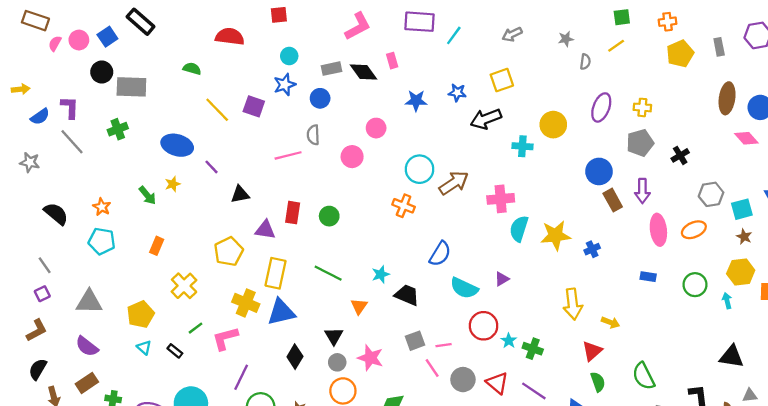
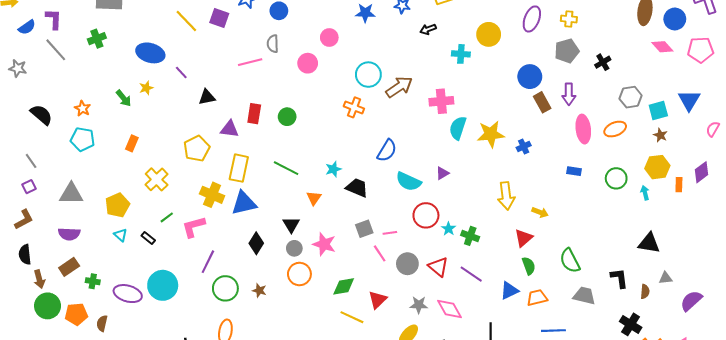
black arrow: (486, 119) -> (428, 29), size x0.6
purple semicircle: (87, 346) -> (69, 234), turned -35
black semicircle: (38, 369) -> (25, 254), turned -36

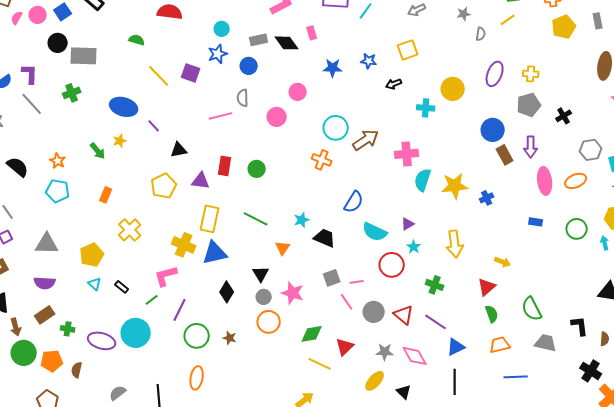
yellow pentagon: (197, 149) -> (164, 186), moved
yellow arrow: (506, 196) -> (455, 244), moved
green line: (167, 217) -> (152, 300), moved
cyan star: (449, 229) -> (414, 247), moved
blue triangle: (509, 290) -> (456, 347), moved

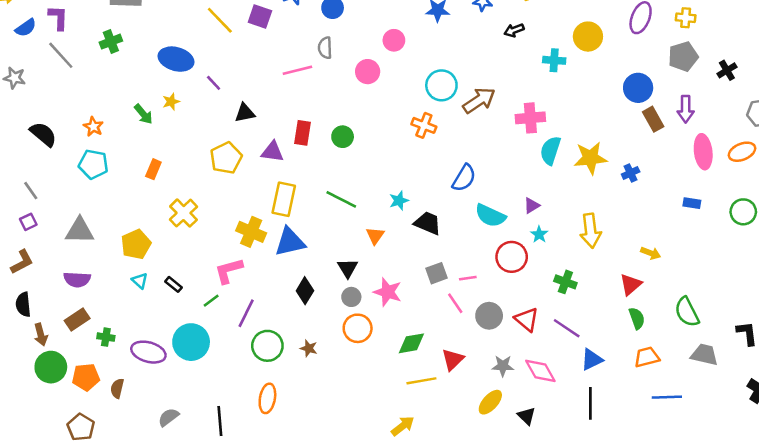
yellow line: (320, 364) -> (421, 381), turned -35

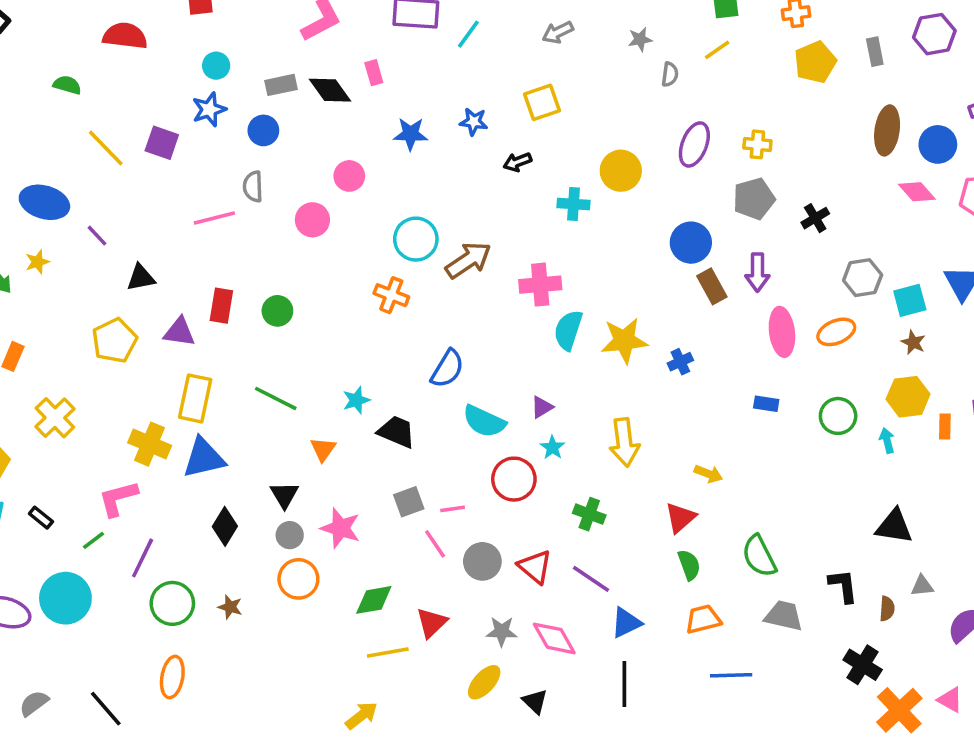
black line: (220, 421) -> (106, 709), turned -36

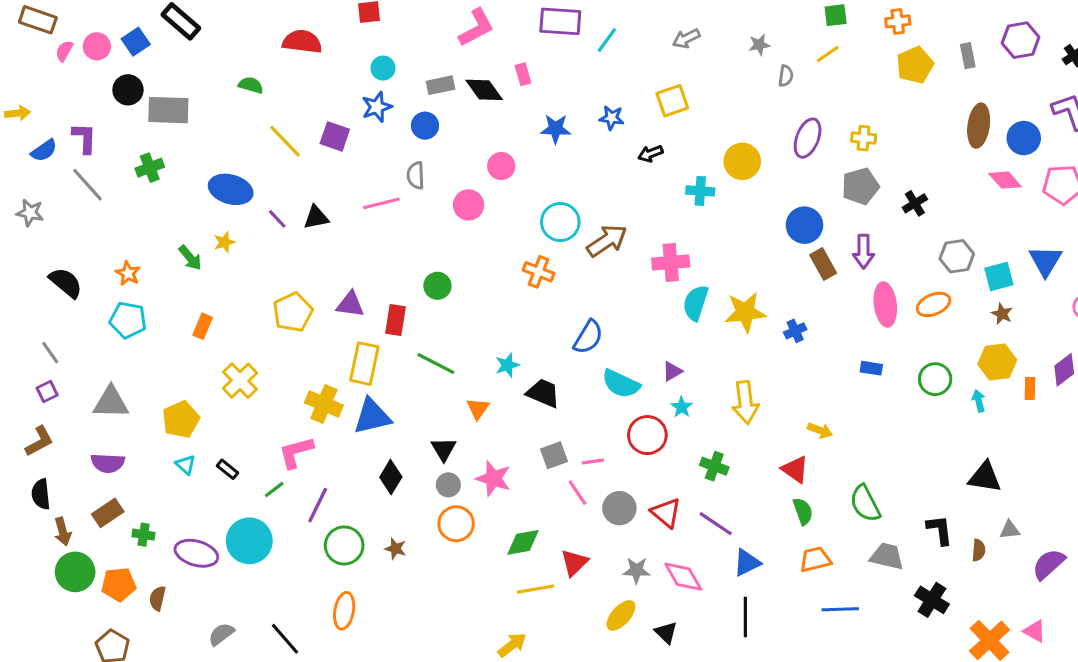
black triangle: (141, 278) -> (316, 217), moved
red rectangle: (221, 306) -> (395, 320), moved
red triangle: (680, 518) -> (795, 469), turned -44
black cross: (863, 665) -> (932, 600), moved

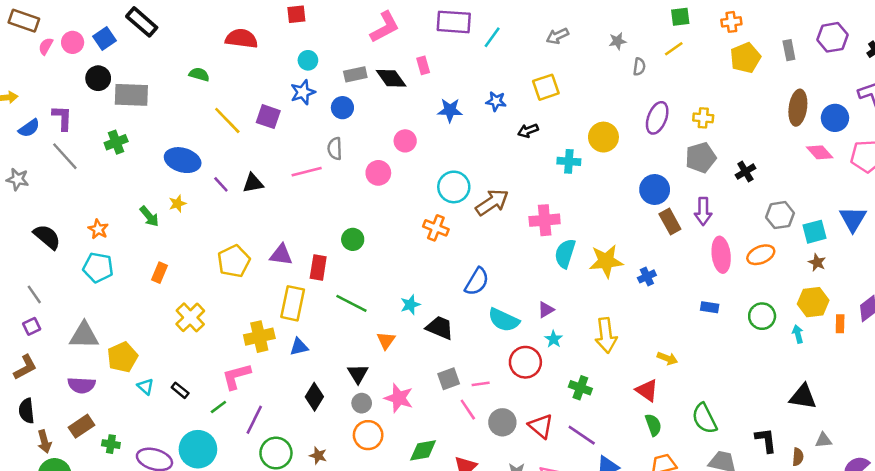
yellow cross: (324, 404) -> (259, 337), turned -36
blue triangle: (372, 416) -> (299, 347), size x0.6
yellow pentagon: (181, 420) -> (122, 357), moved

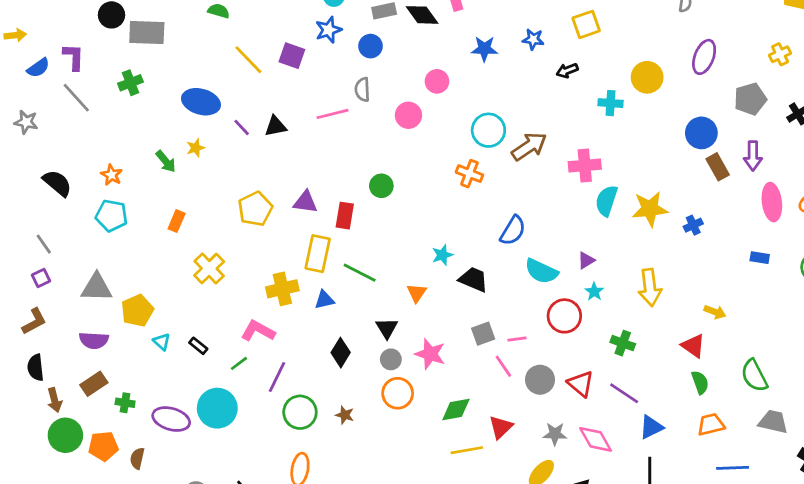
yellow cross: (703, 118) -> (780, 54), moved, turned -30
green line: (351, 303) -> (360, 273), moved
pink L-shape: (236, 376) -> (258, 331), turned 44

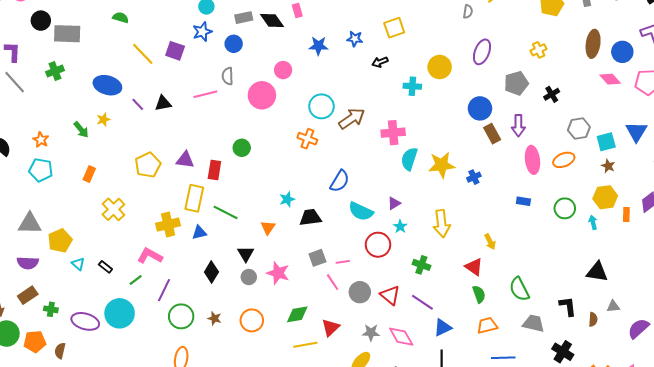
pink circle: (408, 115) -> (262, 95), size x1.4
black trapezoid: (474, 279) -> (310, 217), turned -30
yellow arrow: (715, 312) -> (490, 242), turned 42
orange circle: (398, 393) -> (252, 320), moved

